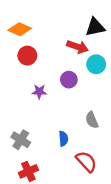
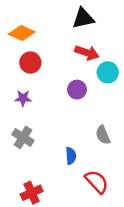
black triangle: (95, 27) -> (83, 18), moved
purple star: (39, 92) -> (23, 98), moved
gray cross: (21, 140) -> (23, 137), moved

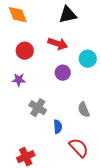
orange diamond: (22, 33) -> (18, 15), moved, turned 45
red arrow: (87, 53) -> (58, 44), moved
gray cross: (23, 137) -> (38, 108), moved

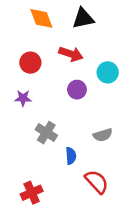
orange diamond: (18, 15) -> (41, 18), moved
gray semicircle: (84, 110) -> (103, 135), turned -84

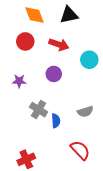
red circle: (30, 63) -> (25, 41), moved
purple circle: (77, 90) -> (54, 74), moved
blue semicircle: (71, 156) -> (56, 121), moved

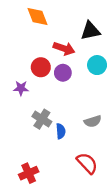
black triangle: (69, 15) -> (90, 31), moved
red circle: (25, 41) -> (41, 67), moved
purple circle: (54, 74) -> (63, 73), moved

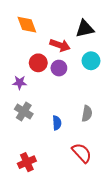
orange diamond: (37, 16) -> (27, 25), moved
gray cross: (42, 119) -> (24, 111), moved
gray semicircle: (93, 121) -> (87, 114), turned -63

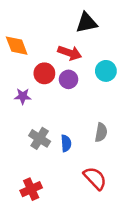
orange diamond: (27, 25) -> (17, 46), moved
black triangle: (85, 29) -> (87, 23), moved
gray cross: (24, 111) -> (40, 138), moved

